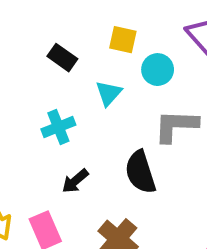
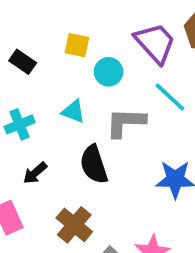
cyan triangle: (109, 93) -> (73, 111), moved, turned -50

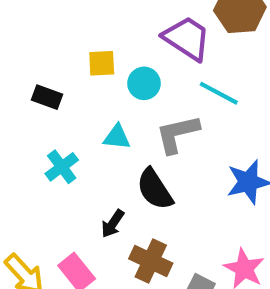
black arrow: (35, 173) -> (113, 224), moved

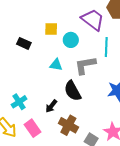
cyan line: (219, 93) -> (106, 47), turned 60
cyan cross: (62, 167) -> (19, 102), moved

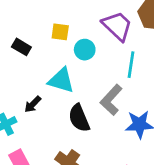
cyan triangle: (56, 65) -> (61, 80), size x1.5
gray L-shape: (85, 65) -> (111, 100), moved, turned -45
black arrow: (51, 106) -> (33, 104), moved

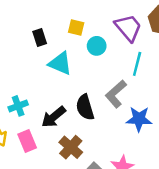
black rectangle: (21, 47) -> (40, 37), turned 35
cyan triangle: (61, 80) -> (60, 63), moved
black arrow: (33, 104) -> (54, 117), moved, size x1.5

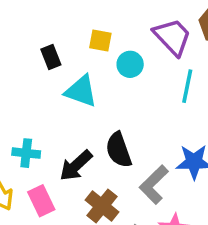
gray L-shape: (116, 94) -> (154, 185), moved
cyan cross: (18, 106) -> (26, 153), turned 30

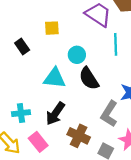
cyan circle: (130, 64) -> (77, 55), moved
cyan triangle: (81, 91) -> (55, 78), moved
black semicircle: (119, 150) -> (89, 79), moved

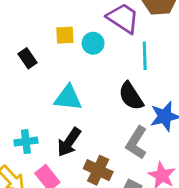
cyan circle: (77, 55) -> (93, 43), moved
black semicircle: (89, 79) -> (131, 96), moved

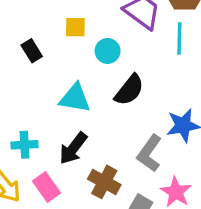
cyan circle: (93, 43) -> (108, 51), moved
cyan line: (145, 56) -> (179, 39), moved
black semicircle: (131, 96) -> (129, 90), moved, turned -112

